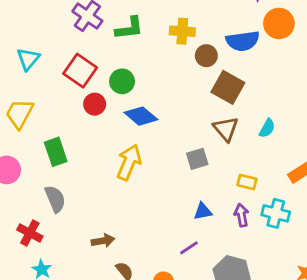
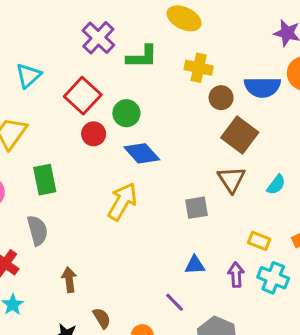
yellow rectangle: (247, 182) -> (259, 241), moved
brown arrow: (103, 241) -> (69, 280), moved, turned -95
purple line: (189, 248) -> (175, 302), turned 72

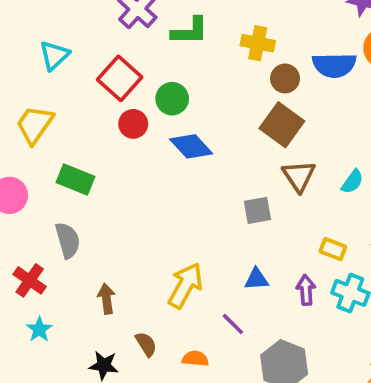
brown square: (240, 135) -> (282, 125), moved
green rectangle: (45, 180) -> (76, 179), turned -56
yellow arrow: (122, 202) -> (185, 285), moved

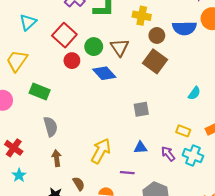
brown triangle: (299, 176) -> (120, 47), moved
gray semicircle: (68, 240) -> (51, 127), moved
purple arrow: (306, 290) -> (168, 154), turned -35
purple line: (233, 324) -> (127, 173), turned -40

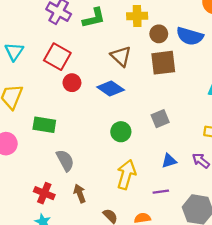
blue semicircle: (184, 28) -> (190, 36), moved, turned 30
green circle: (94, 47) -> (121, 132), moved
brown square: (155, 61) -> (163, 63), turned -30
red cross: (14, 148) -> (44, 193), moved

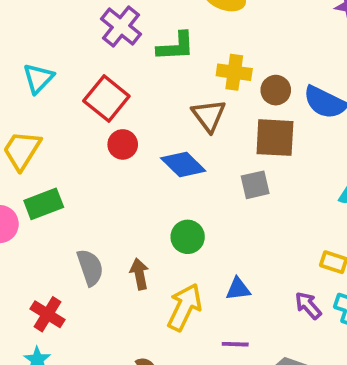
yellow cross: (137, 16) -> (234, 72), moved
gray square: (160, 119) -> (255, 185), moved
green rectangle: (44, 125) -> (44, 204), moved, turned -40
blue triangle: (169, 161) -> (238, 289), moved
brown arrow: (80, 194) -> (139, 274), moved

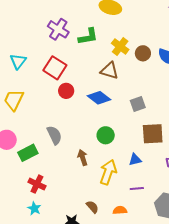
yellow cross: (234, 72) -> (120, 46), turned 36
brown triangle: (209, 116) -> (109, 71), turned -30
brown square: (275, 138) -> (153, 134), moved
green rectangle: (44, 204) -> (28, 153), moved
gray semicircle: (90, 267) -> (54, 135), moved

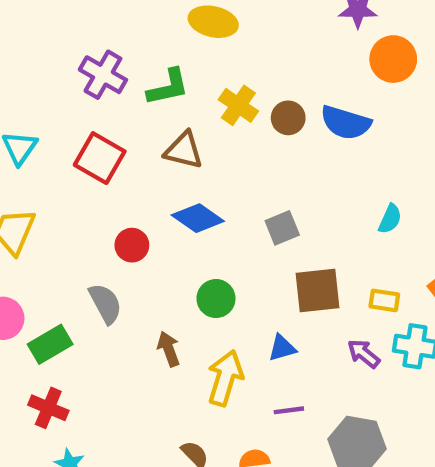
brown triangle: (109, 71) -> (184, 150), moved
red circle: (66, 91) -> (132, 245), moved
red cross: (37, 184) -> (48, 408), moved

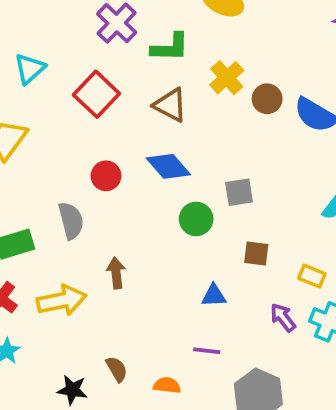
brown square: (317, 290) -> (256, 253), size x0.6
green circle: (216, 299) -> (196, 219), moved
yellow arrow: (225, 378) -> (62, 300), moved, turned 48

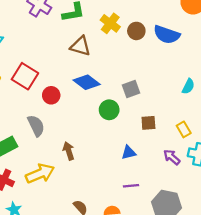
red square: (96, 94) -> (25, 76), moved
yellow rectangle: (312, 276) -> (184, 129), turned 49

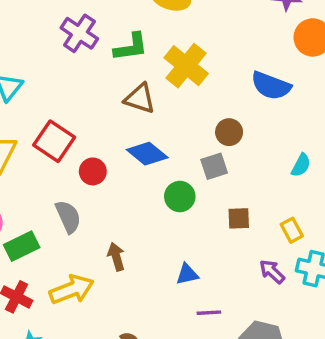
yellow cross: (110, 23) -> (186, 66), size x1.4
brown circle: (136, 31) -> (229, 132), moved
blue triangle: (129, 153) -> (187, 274), moved

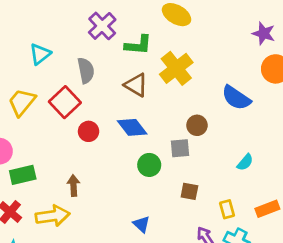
gray semicircle: (68, 217) -> (86, 70), moved
brown arrow: (116, 257) -> (73, 185), moved
blue triangle: (187, 274) -> (141, 224), turned 42

